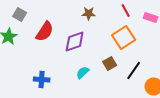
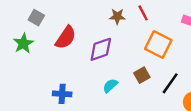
red line: (126, 10) -> (143, 13), moved
orange square: (124, 38) -> (158, 45), turned -30

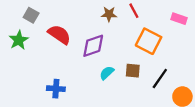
red semicircle: (66, 38) -> (59, 34), turned -90
brown square: (142, 75) -> (133, 71), turned 35
cyan semicircle: (110, 86) -> (107, 73), moved

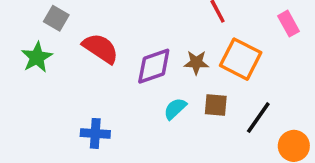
brown star: (109, 14) -> (196, 63), moved
pink rectangle: (179, 19) -> (288, 24), turned 42

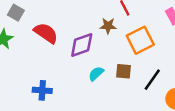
orange square: (241, 59) -> (140, 40), turned 36
brown star: (196, 63) -> (108, 26), moved

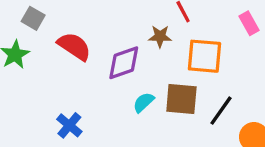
orange square: (140, 40) -> (204, 56), turned 32
brown square: (124, 71) -> (181, 99), size x1.5
blue cross: (42, 90) -> (69, 125), turned 36

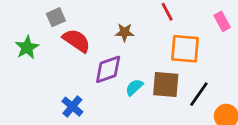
gray square: (33, 18) -> (56, 17), moved, turned 36
brown star: (160, 36) -> (125, 32), moved
purple diamond: (124, 63) -> (108, 69), moved

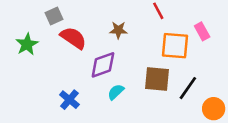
pink rectangle: (222, 21) -> (202, 31), moved
cyan semicircle: (134, 87) -> (116, 92), moved

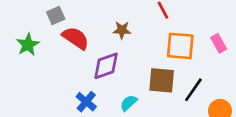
pink rectangle: (202, 31) -> (219, 43), moved
cyan semicircle: (116, 92) -> (129, 103), moved
blue cross: (69, 100) -> (86, 102), moved

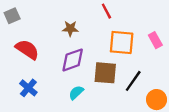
red semicircle: (76, 38) -> (27, 49), moved
purple diamond: (106, 66) -> (73, 60), moved
blue cross: (86, 102) -> (28, 88), moved

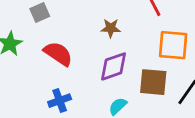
blue cross: (28, 88) -> (60, 101), turned 30

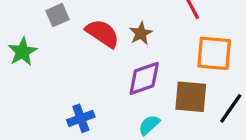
brown star: (111, 28) -> (141, 33), turned -30
red semicircle: (58, 54) -> (102, 33), moved

